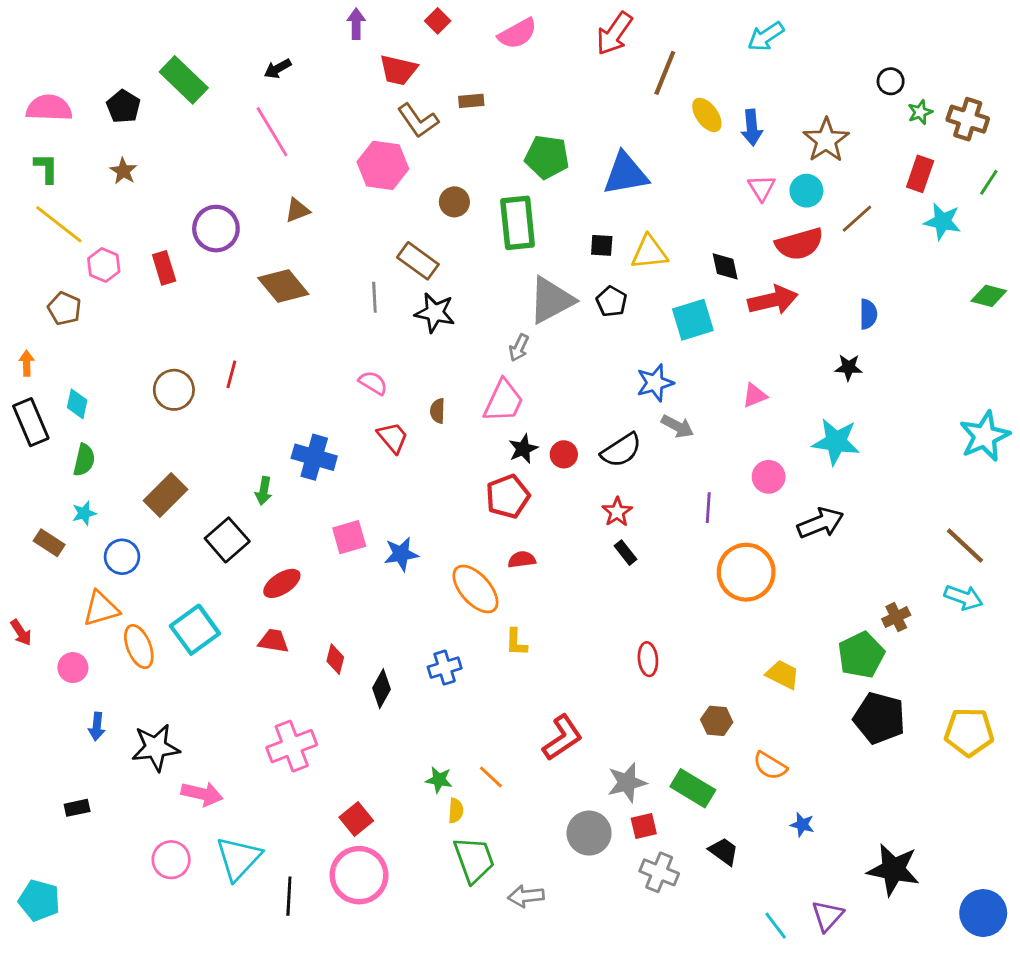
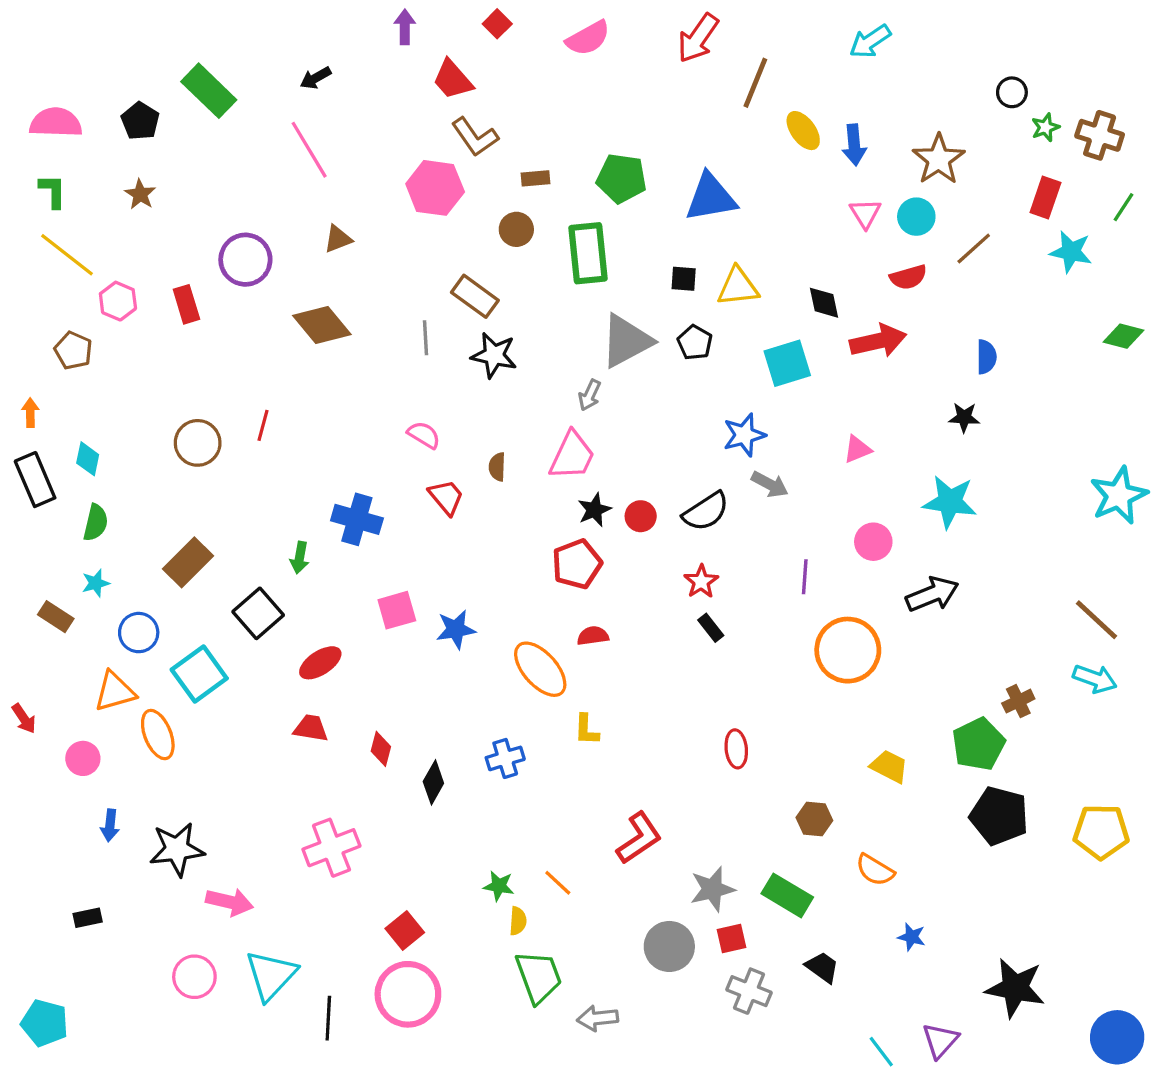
red trapezoid: (398, 70) -> (453, 80), turned 36
brown rectangle: (471, 101) -> (535, 178), moved
red semicircle: (799, 244) -> (908, 277), size x0.7
cyan square: (195, 630) -> (199, 674), moved

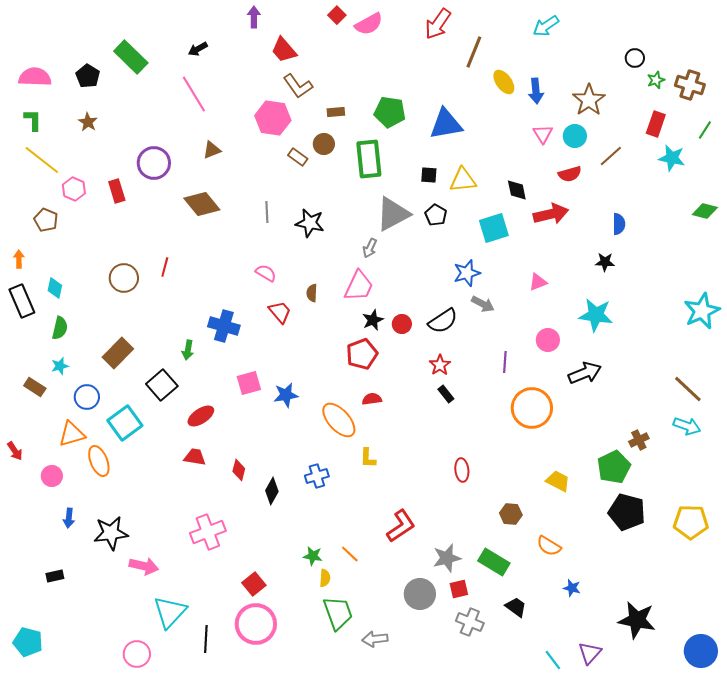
red square: (497, 24) -> (337, 15), moved
brown rectangle: (475, 296) -> (298, 157), moved, size x0.7
pink circle: (194, 977) -> (137, 654), moved

